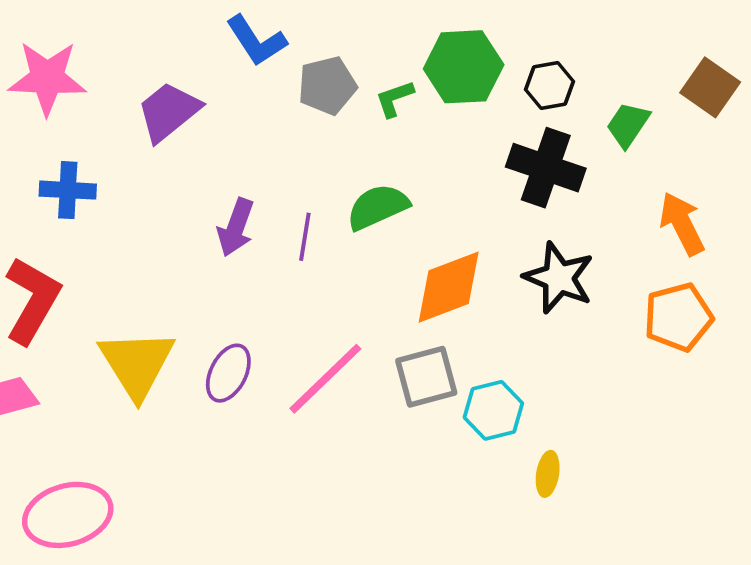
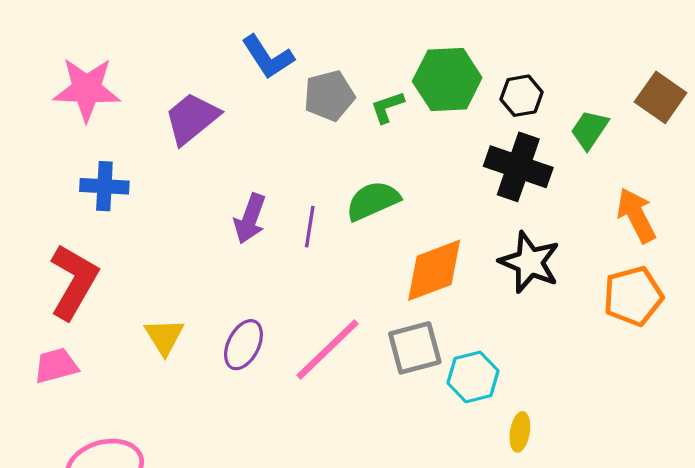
yellow triangle: (137, 364) -> (164, 337), size x0.6

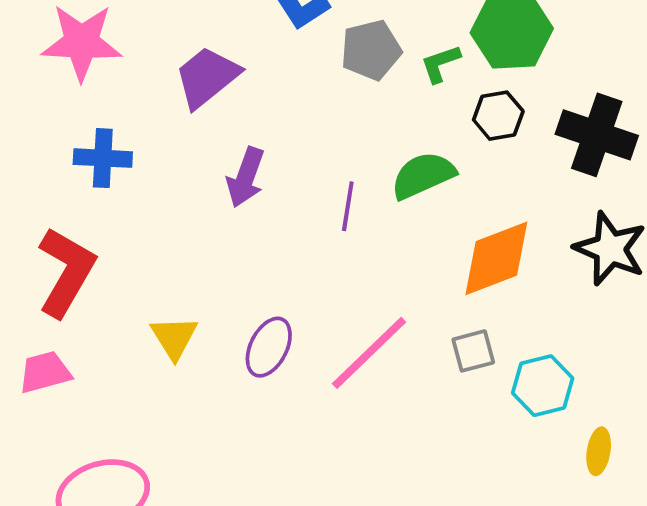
black hexagon: (522, 96) -> (498, 116), moved
purple arrow: (250, 219) -> (246, 177), moved
gray square: (415, 348) -> (473, 351), size x0.7

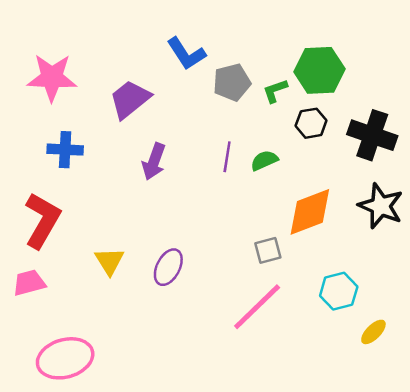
green semicircle: (423, 175) -> (264, 160), size x0.7
purple line: (348, 206) -> (227, 157), moved
gray square: (473, 351) -> (268, 250), moved
pink line: (369, 353) -> (257, 307), moved
yellow ellipse: (599, 451) -> (373, 332), turned 36

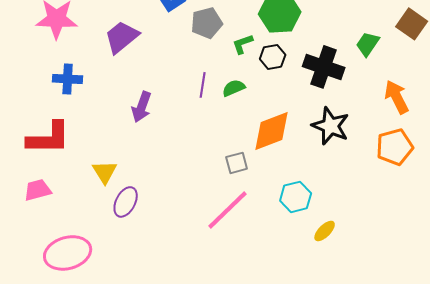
green L-shape: (275, 91) -> (243, 44), moved
purple arrow: (154, 162) -> (142, 107), moved
red L-shape: (42, 220) -> (49, 138), turned 60
purple ellipse: (168, 267) -> (126, 202), moved

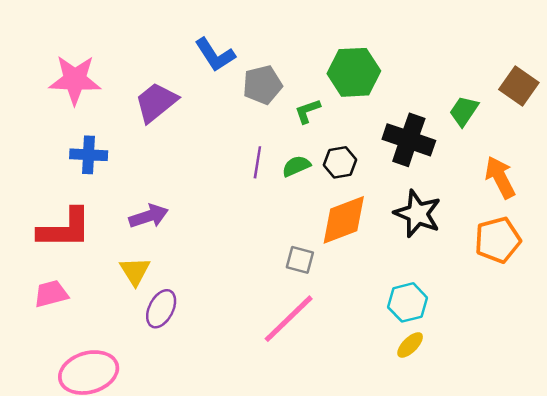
black hexagon: (273, 57) -> (340, 162), moved
purple arrow: (142, 107) -> (149, 216), moved, turned -128
gray square: (237, 163) -> (300, 260), turned 30
cyan hexagon: (296, 197) -> (408, 302), moved

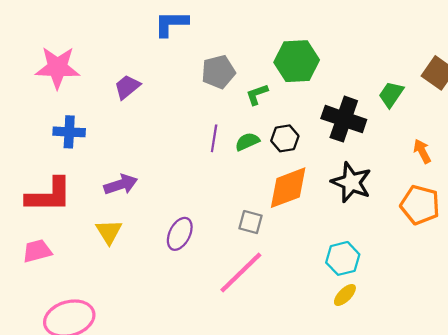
blue L-shape: (215, 55) -> (171, 24), moved, turned 123
purple trapezoid: (156, 102) -> (127, 87), size x0.7
orange arrow: (500, 177) -> (422, 151), size x0.7
orange pentagon: (498, 240) -> (420, 205), turned 30
purple ellipse: (161, 309) -> (180, 234), moved

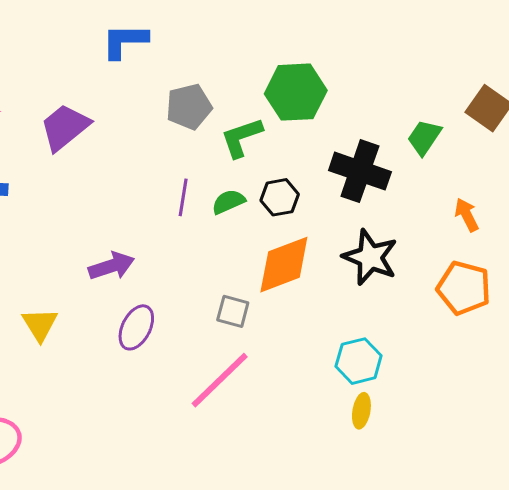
purple trapezoid: (127, 87) -> (65, 127), size x1.4
green L-shape: (257, 94) -> (242, 137), size x1.4
purple arrow: (121, 184) -> (111, 266), moved
yellow ellipse: (345, 295) -> (361, 411), turned -35

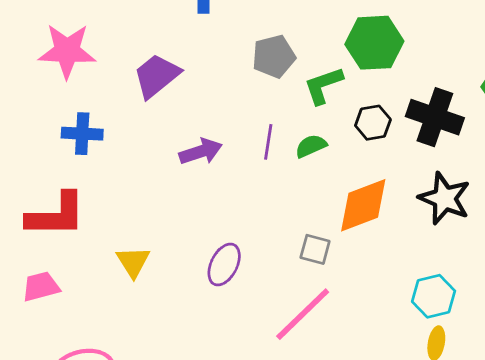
black hexagon: (280, 197) -> (373, 123), moved
purple arrow: (111, 266) -> (201, 152), moved

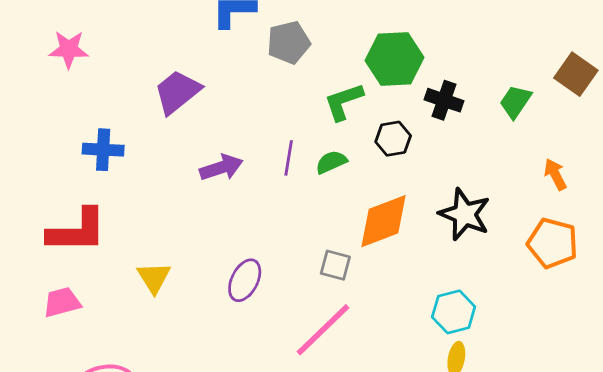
pink star: (67, 51) -> (69, 49), moved, size x0.7
gray pentagon: (274, 56) -> (289, 42), moved
black cross: (435, 117) -> (444, 100), moved, size x0.7

